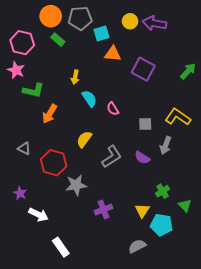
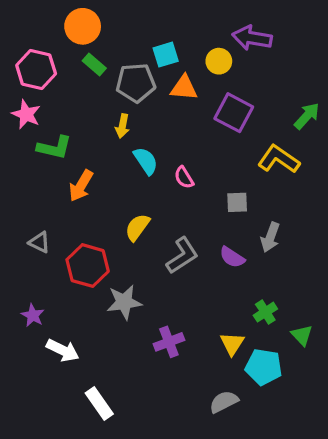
gray pentagon: (80, 18) -> (136, 83), moved
yellow circle: (130, 21) -> (219, 61), moved
yellow L-shape: (178, 117) -> (279, 159), moved

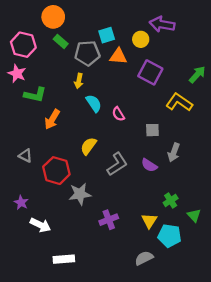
white rectangle: (99, 403) -> (64, 259), turned -60

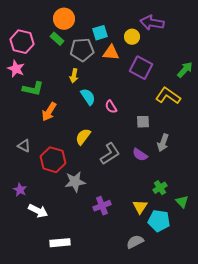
orange circle: (53, 17) -> (64, 19), moved

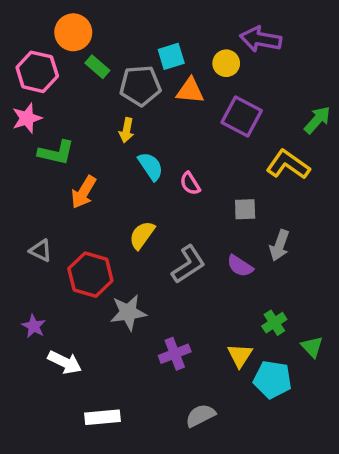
orange circle: (64, 19) -> (73, 32), moved
pink star: (16, 69) -> (27, 118), turned 30
gray semicircle: (135, 242) -> (200, 416), moved

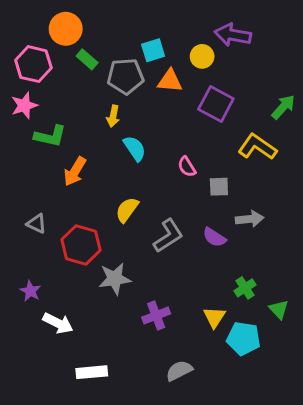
pink semicircle: (190, 184) -> (187, 167), moved
gray arrow: (279, 245) -> (250, 219), turned -116

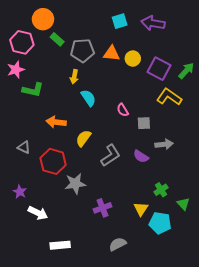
cyan square: (153, 50) -> (120, 21), moved
yellow circle: (202, 56) -> (133, 59), moved
purple square: (216, 104) -> (159, 69), moved
orange arrow: (75, 171) -> (56, 122), moved, turned 66

